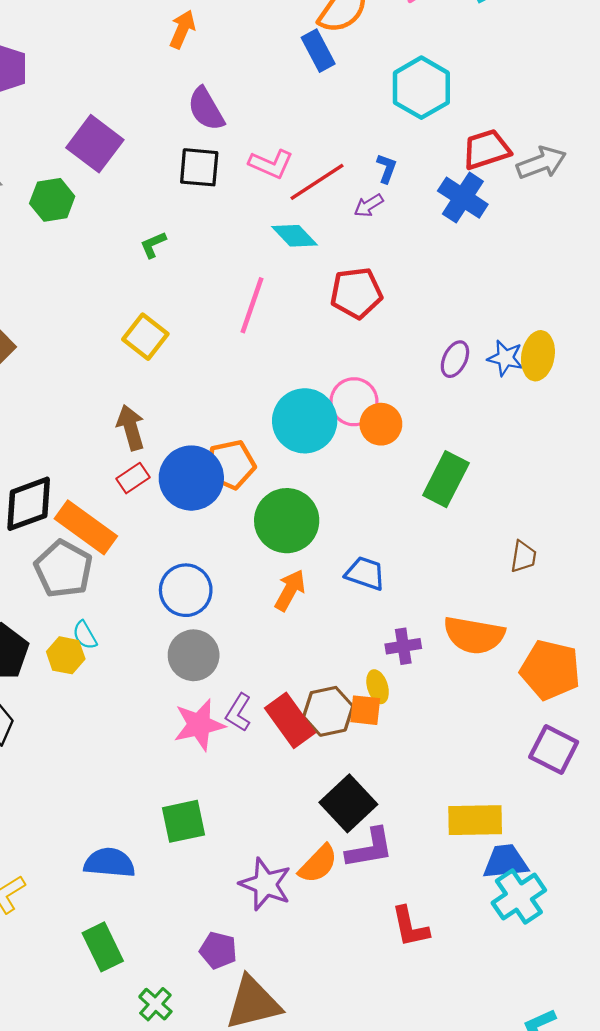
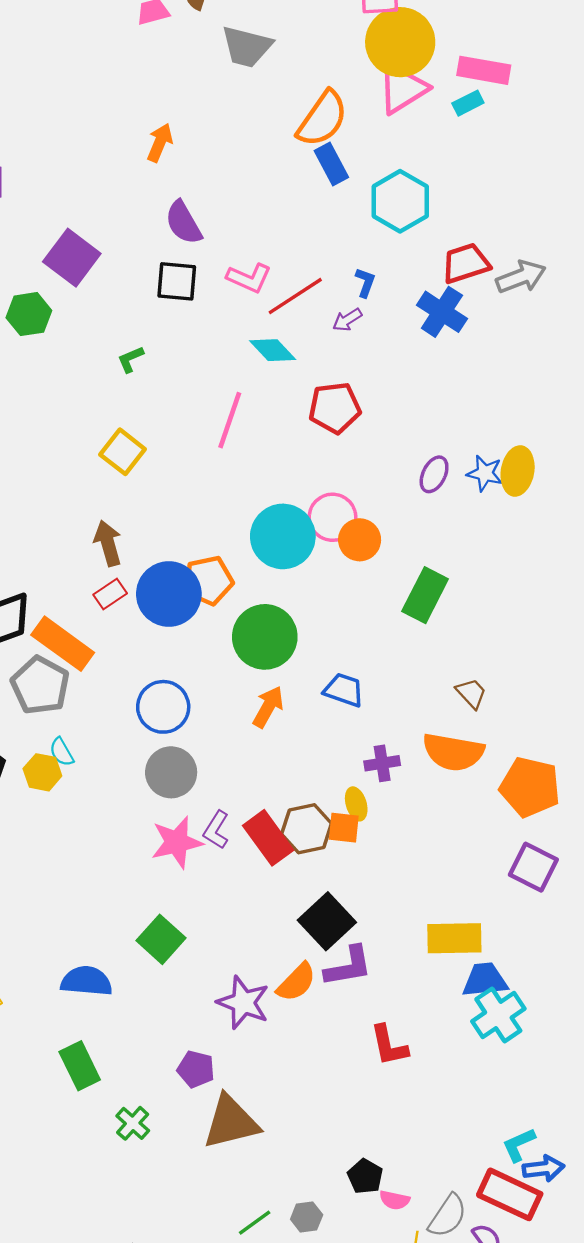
blue rectangle: (318, 51) -> (331, 164), moved
brown trapezoid: (523, 557) -> (471, 693), moved, turned -52
green square: (183, 821) -> (161, 939), turned -36

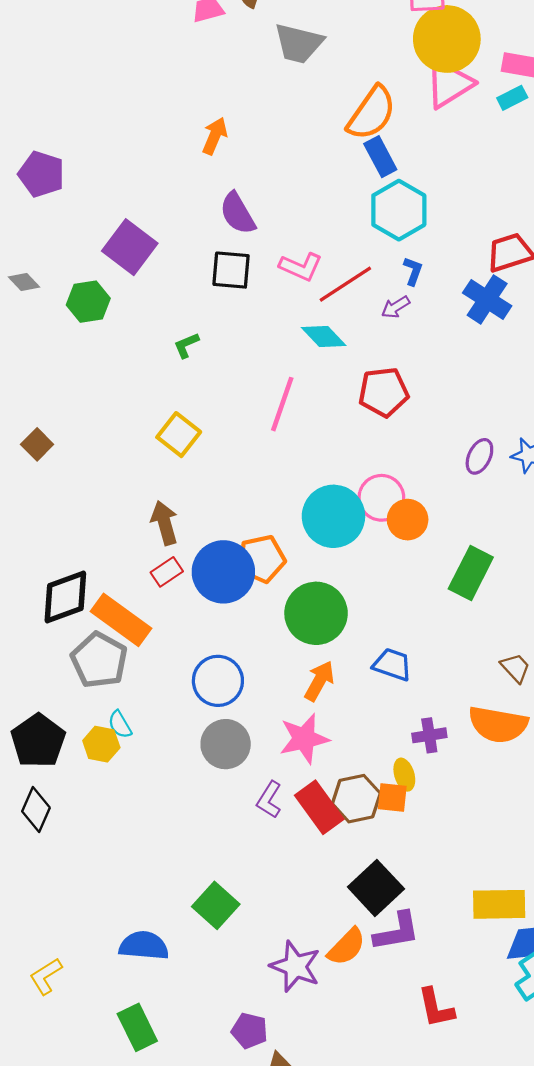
cyan hexagon: (400, 201) -> (399, 210), moved
pink star: (177, 842) -> (304, 739), moved

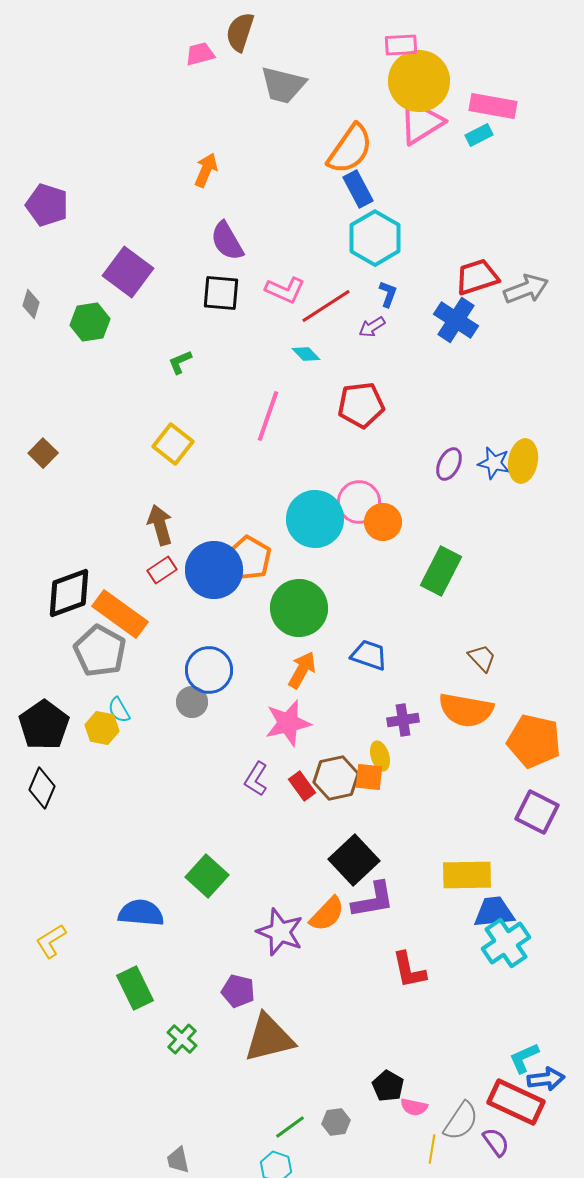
gray diamond: (24, 282) -> (31, 304), turned 60
cyan diamond: (324, 336) -> (306, 354), size x0.7
orange pentagon: (262, 559) -> (249, 558), turned -30
gray circle: (226, 744) -> (192, 702), moved, size x0.7
red rectangle: (319, 807) -> (302, 786), size x0.6

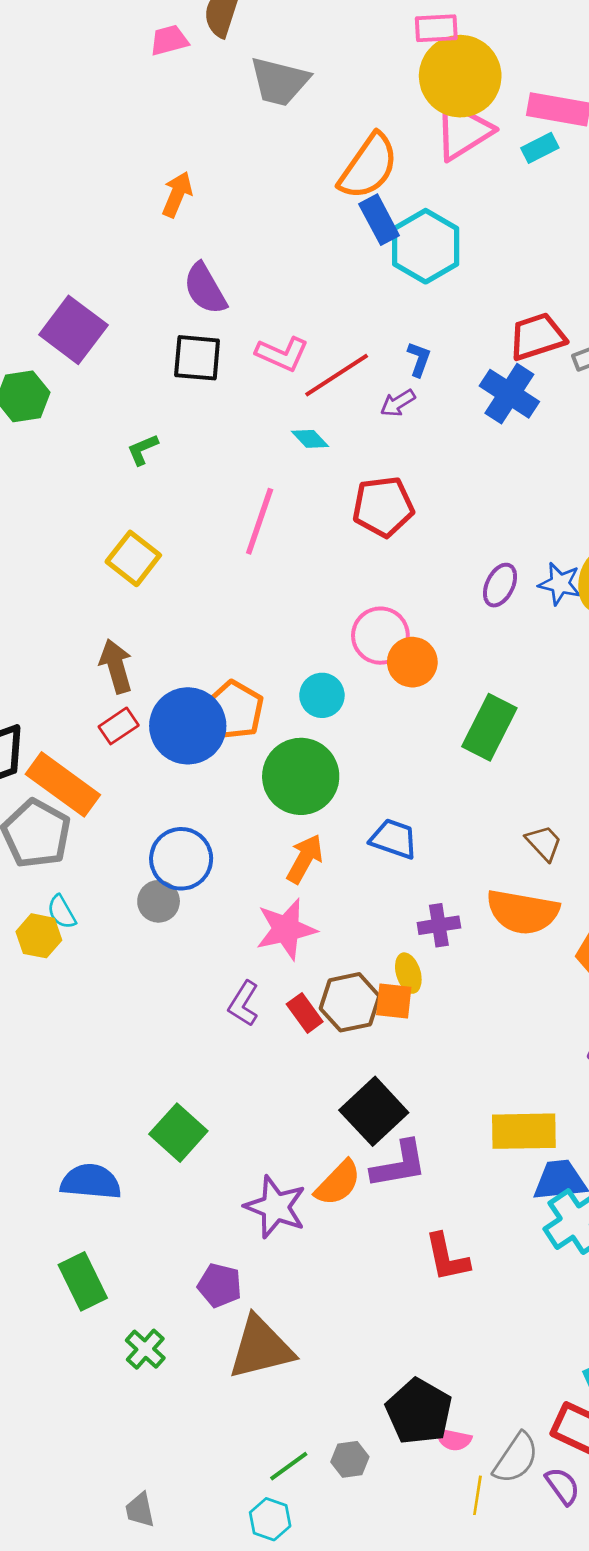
cyan hexagon: (375, 238) -> (426, 246), moved
cyan circle: (315, 519) -> (322, 695), moved, size x0.6
black pentagon: (388, 1086) -> (419, 1412), size x1.6

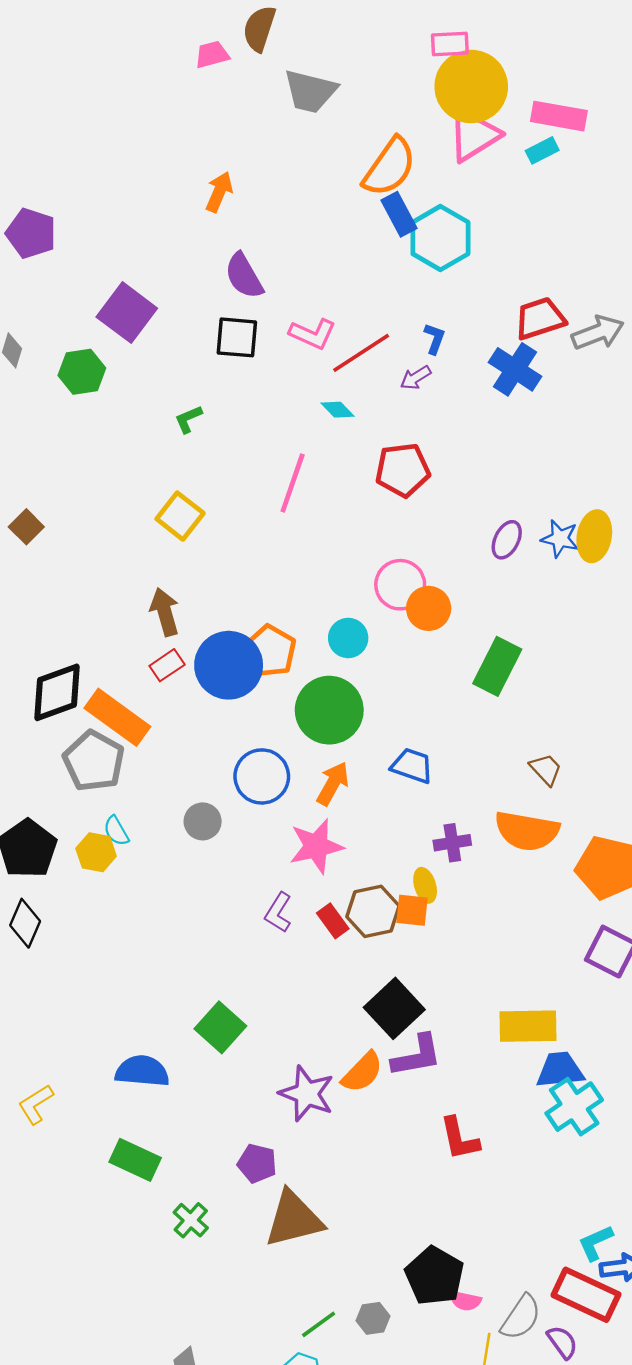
blue circle: (181, 859) -> (262, 776), moved
green rectangle: (83, 1281) -> (135, 1160), turned -39

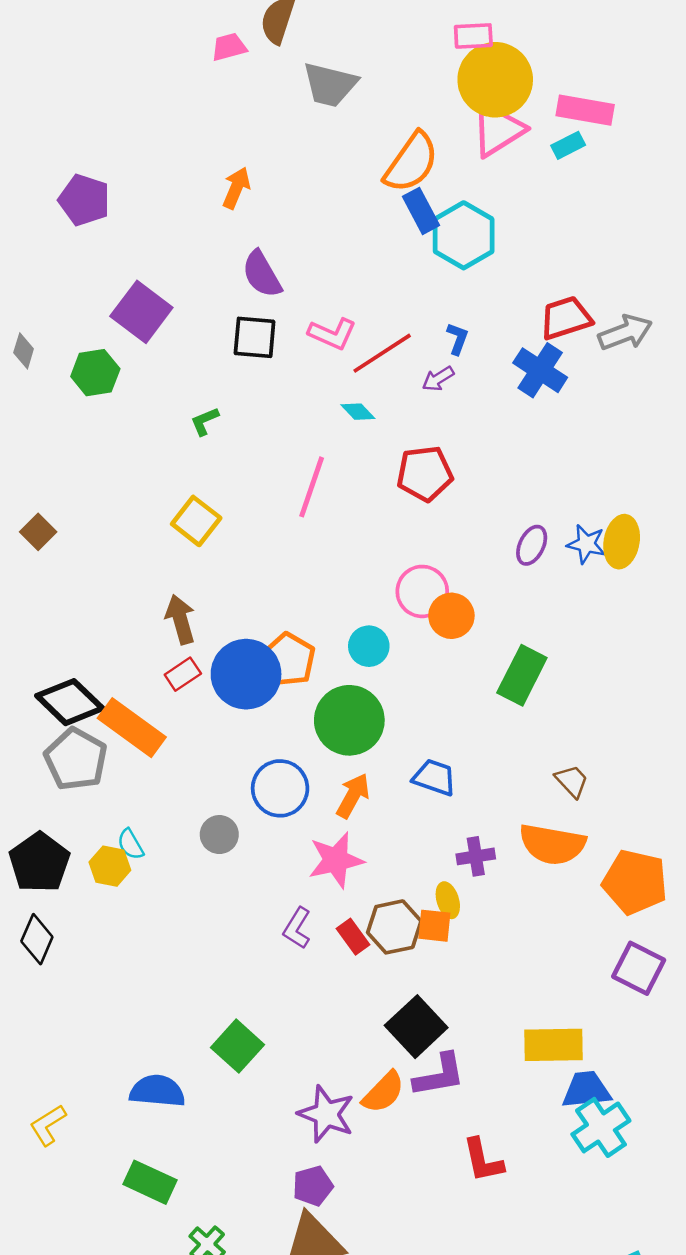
purple pentagon: (31, 233) -> (84, 200), moved
black diamond: (57, 692) -> (70, 702), turned 64
gray pentagon: (94, 761) -> (76, 759), moved
purple pentagon: (257, 1163) -> (313, 1186), moved, turned -30

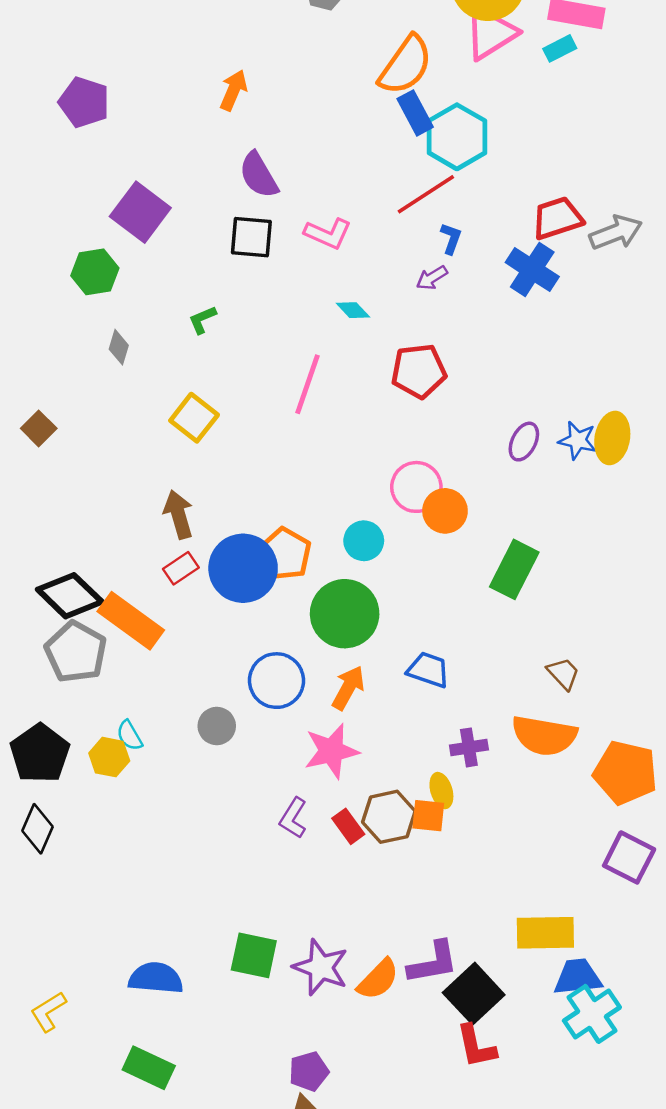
gray diamond: (24, 351) -> (119, 347), moved
red line: (382, 353) -> (426, 194), moved
black square: (416, 1027) -> (474, 994), moved
green square: (238, 1046) -> (254, 955), moved, turned -30
purple star: (326, 1114) -> (321, 967), moved

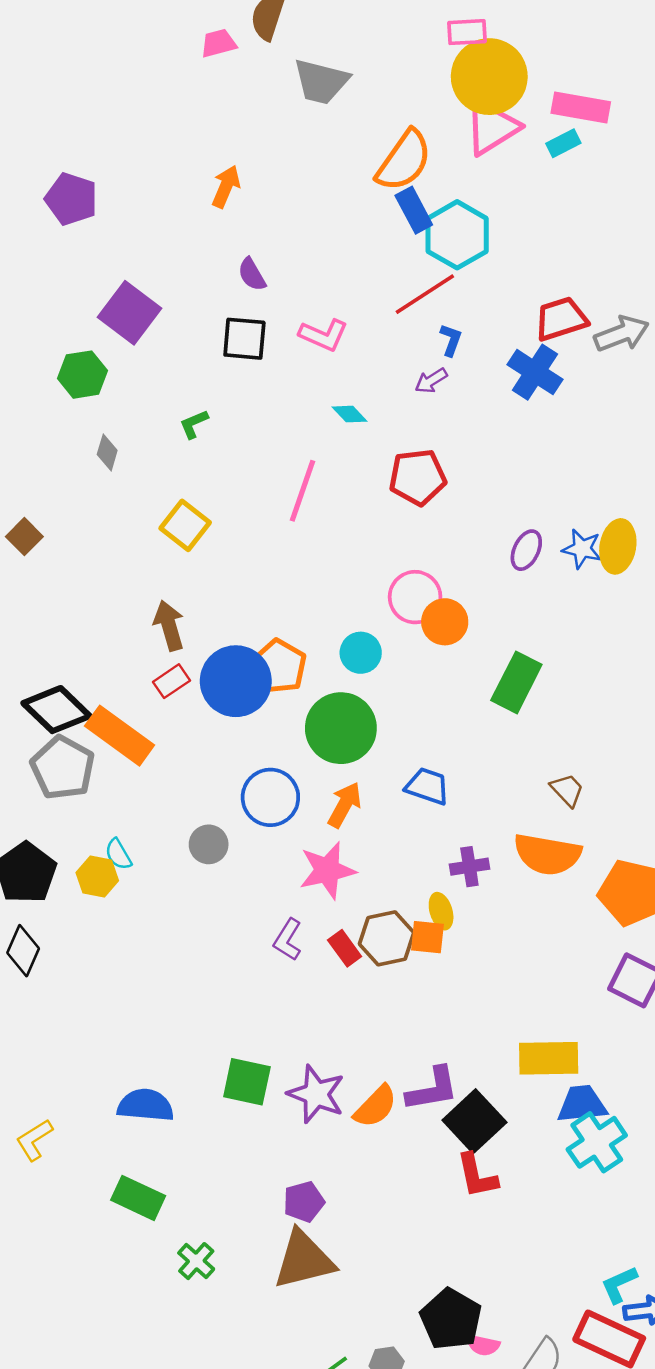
purple semicircle: (259, 175) -> (252, 274), size x0.7

